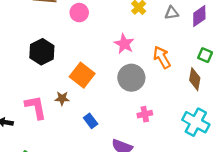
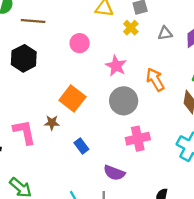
pink circle: (79, 13) -> (80, 43), moved
black hexagon: (42, 52) -> (24, 58), moved
pink cross: (145, 114) -> (138, 139), size x1.5

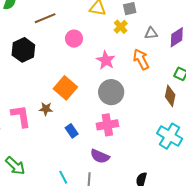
brown line: (33, 21) -> (45, 18), moved, turned -30
orange arrow: (155, 80) -> (141, 59), moved
pink cross: (138, 139) -> (107, 125), moved

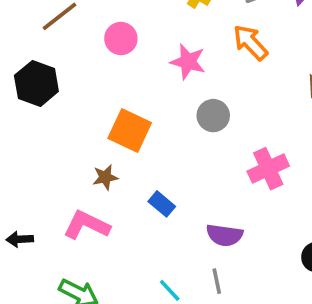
gray circle: (111, 92) -> (213, 116), size x0.7
pink L-shape: (21, 116) -> (87, 225), moved, turned -40
pink cross: (107, 125) -> (268, 169), moved

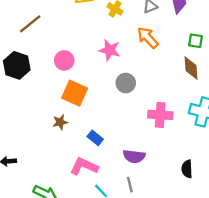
pink circle: (121, 39) -> (64, 60), moved
pink cross: (268, 169) -> (160, 115), turned 30
pink L-shape: (87, 225) -> (84, 166), moved

